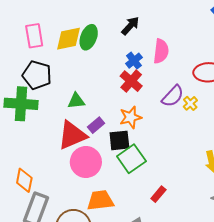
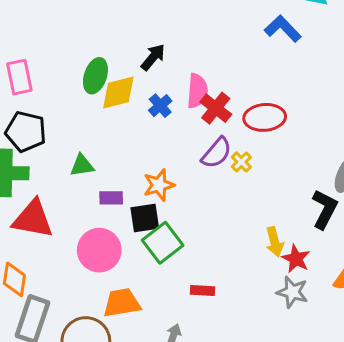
yellow diamond: (69, 39) -> (118, 93), moved
red cross: (131, 81) -> (216, 108), moved
purple rectangle: (96, 125) -> (111, 198), turned 42
red triangle: (72, 135) -> (33, 219), moved, turned 36
red rectangle: (158, 194) -> (202, 290), turned 56

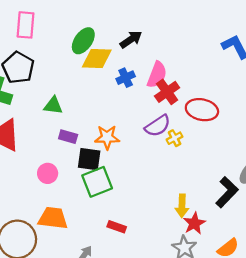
pink circle: (99, 250) -> (48, 173), size x0.6

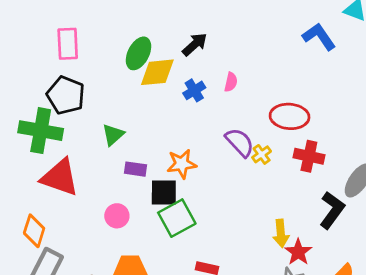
pink semicircle: (157, 75) -> (231, 82), size x0.6
red cross: (167, 92) -> (309, 156), moved, turned -35
green triangle: (53, 106) -> (113, 135), turned -42
purple semicircle: (158, 126) -> (240, 142), turned -92

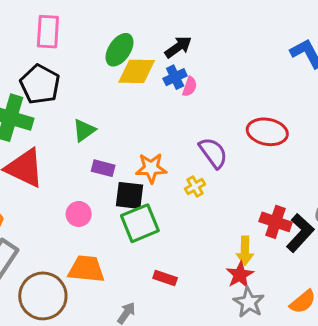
pink semicircle: (231, 82) -> (190, 87), moved
blue cross: (194, 90) -> (175, 77), moved
yellow cross: (262, 154) -> (195, 186), moved
red cross: (309, 156) -> (276, 222), moved
red star: (298, 252) -> (240, 275), moved

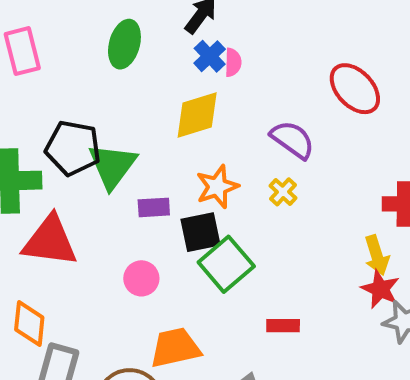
yellow diamond: (137, 71) -> (197, 115), moved
black pentagon: (40, 84) -> (73, 148), moved
green triangle: (84, 130) -> (112, 166), size x1.5
red ellipse: (267, 132) -> (355, 89), turned 54

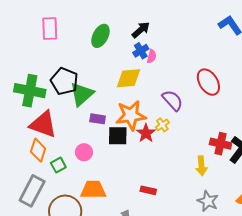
orange star: (217, 187) -> (131, 115), size x1.4
green square: (226, 264) -> (58, 165), moved, size x0.6
red star: (380, 289) -> (146, 133), moved
orange diamond: (29, 324) -> (38, 150), moved

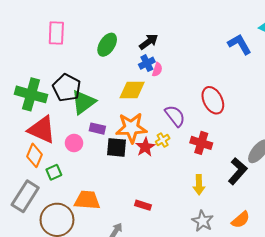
red cross: (221, 144) -> (201, 143), moved
pink circle: (84, 152) -> (74, 143), moved

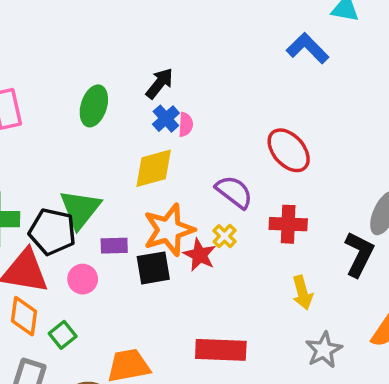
black pentagon: (67, 88) -> (52, 232), moved
red rectangle: (143, 205) -> (221, 350), size x1.8
gray star: (203, 221) -> (324, 350), turned 30

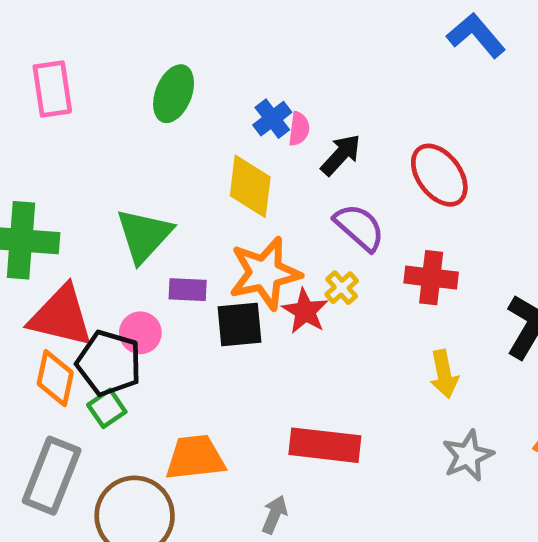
black arrow: (160, 83) -> (341, 155), moved
yellow diamond: (154, 168) -> (250, 186), turned -72
black pentagon: (52, 232) -> (109, 363), moved

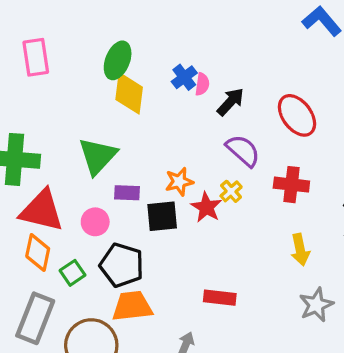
yellow diamond: (250, 186) -> (129, 93), moved
orange star: (265, 273) -> (179, 182), size x0.6
black pentagon: (109, 363) -> (122, 265), moved
red rectangle: (325, 445) -> (220, 298), size x0.7

